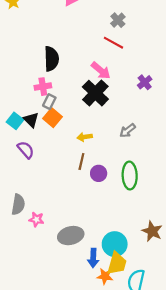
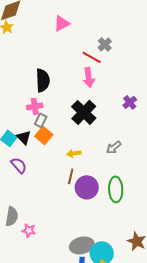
red line: (114, 43) -> (92, 57), moved
pink arrow: (101, 71) -> (89, 77), moved, turned 42
purple circle: (99, 173) -> (87, 187), size x1.5
gray ellipse: (71, 236) -> (82, 245), moved

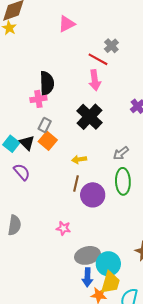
pink cross: (35, 106) -> (38, 99), moved
green ellipse: (116, 189) -> (123, 181), moved
pink star: (29, 230) -> (63, 228), moved

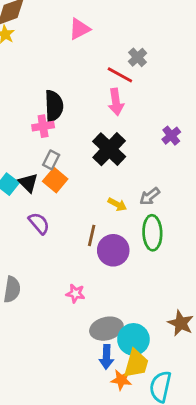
yellow arrow: (79, 159) -> (117, 204), moved, turned -144
purple semicircle: (22, 172) -> (39, 223), moved

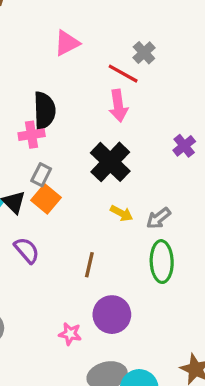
pink triangle: (79, 29) -> (67, 43), moved
yellow arrow: (117, 204) -> (122, 213), moved
purple circle: (113, 250) -> (112, 315), moved

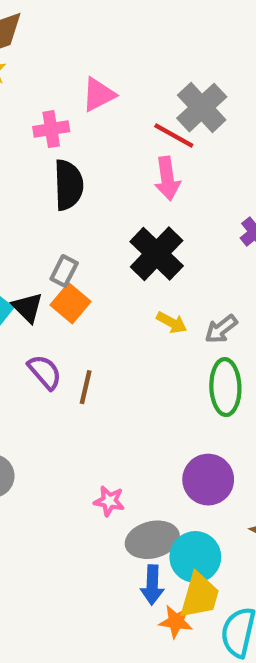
gray cross: (144, 53) -> (202, 108), size x1.6
pink cross: (32, 135) -> (51, 129), moved
brown line: (89, 265) -> (86, 387), moved
purple circle: (112, 315) -> (208, 480), moved
pink star: (70, 334) -> (109, 501), moved

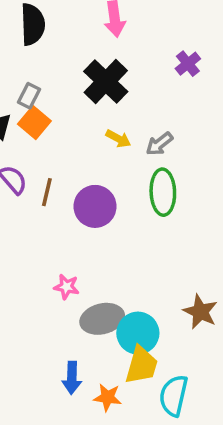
purple circle: (208, 480) -> (95, 206), moved
blue arrow: (152, 585) -> (72, 378), moved
orange star: (176, 621) -> (108, 397), moved

